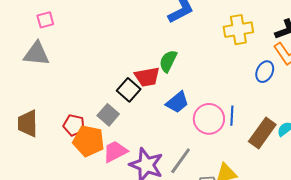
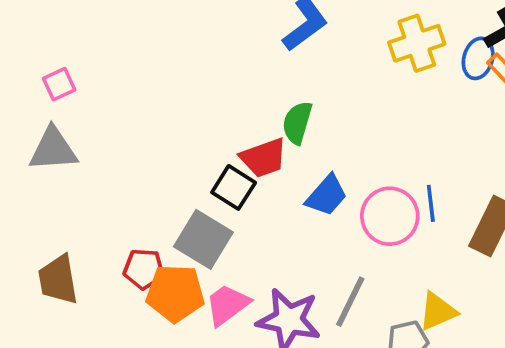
blue ellipse: (265, 72) -> (478, 58), moved
gray square: (108, 115) -> (203, 239), size x1.4

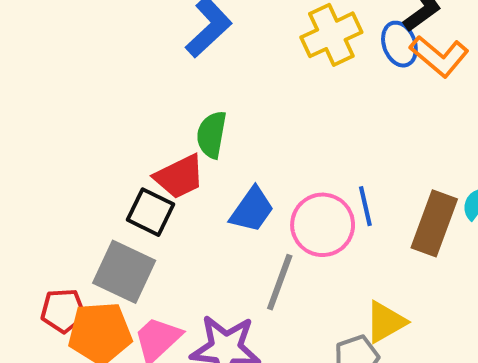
blue ellipse: (478, 58) -> (399, 44), turned -30
gray line: (350, 302) -> (280, 282), moved

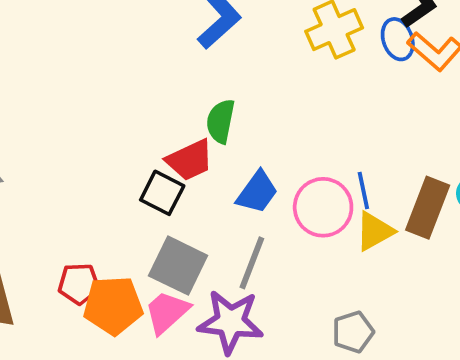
gray square: (124, 272) -> (178, 266), moved
gray line: (280, 282) -> (252, 263), moved
yellow triangle: (385, 322) -> (375, 231), moved

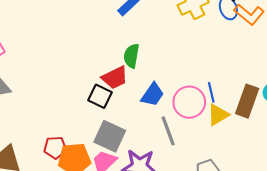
gray line: (252, 263) -> (168, 131), moved, turned -40

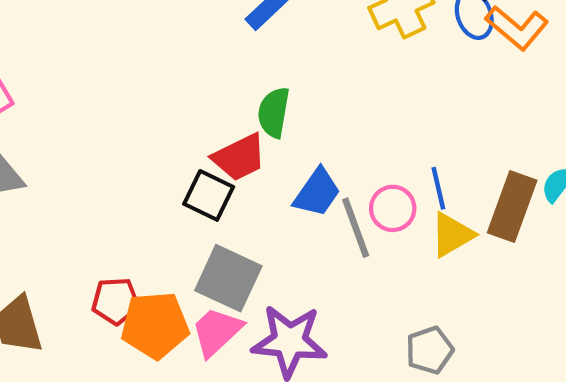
pink circle: (189, 102) -> (393, 208), size x0.7
gray line: (168, 131) -> (356, 228), moved

